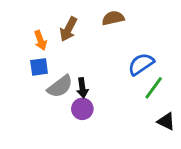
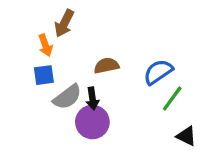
brown semicircle: (113, 18) -> (106, 66), moved
brown arrow: (68, 29) -> (64, 23), moved
purple circle: (82, 109) -> (92, 122), size x1.4

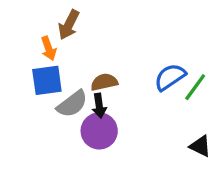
brown semicircle: (106, 66) -> (104, 82), moved
blue square: (44, 75) -> (47, 80), size x1.4
green line: (172, 99) -> (195, 87), moved

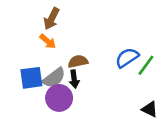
orange arrow: (49, 48) -> (48, 41), moved, turned -30
blue square: (47, 80) -> (31, 78), moved
purple circle: (99, 131) -> (59, 98), moved

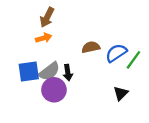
orange arrow: (48, 41) -> (44, 38), turned -56
brown semicircle: (78, 61) -> (91, 47), moved
black triangle: (150, 109) -> (121, 93), moved, turned 49

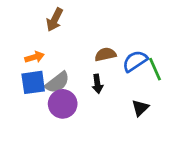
orange arrow: (44, 38) -> (35, 57), moved
green line: (133, 60) -> (155, 69), turned -60
black arrow: (68, 73) -> (97, 84), moved

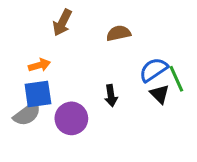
brown semicircle: (105, 54) -> (119, 33), moved
gray semicircle: (57, 82) -> (27, 114), moved
black triangle: (140, 108) -> (160, 94), moved, turned -30

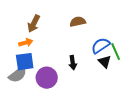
brown arrow: (62, 23) -> (34, 24), moved

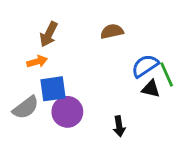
blue square: (25, 62) -> (53, 89), moved
black triangle: (105, 62) -> (151, 89), turned -32
black arrow: (73, 63) -> (119, 126), moved

